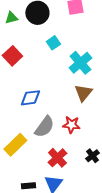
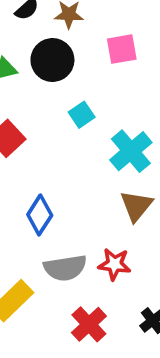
blue diamond: (30, 98) -> (40, 215), turned -50
gray semicircle: (44, 127) -> (65, 268), turned 45

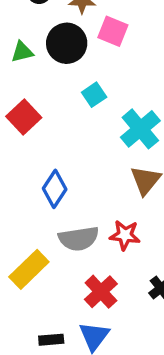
pink square: (122, 49) -> (113, 31), moved, turned 32

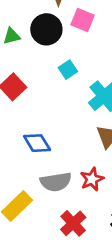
blue diamond: (55, 189) -> (37, 143), turned -64
red star: (125, 235) -> (92, 179), turned -30

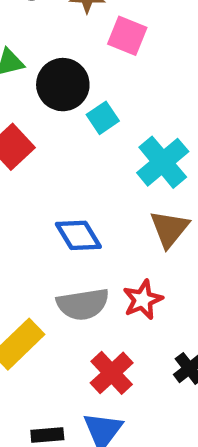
black circle: (46, 29) -> (63, 85), moved
blue diamond: (37, 143) -> (78, 235), moved

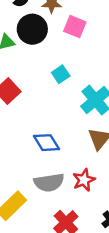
black circle: (63, 85) -> (32, 29), moved

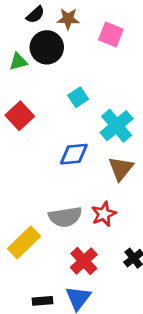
pink square: (75, 27) -> (111, 35), moved
blue diamond: (46, 143) -> (74, 154), moved, turned -64

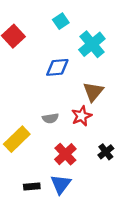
brown triangle: (121, 168) -> (93, 92), moved
gray semicircle: (65, 217) -> (50, 118), size x0.6

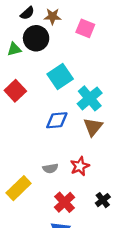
cyan square: (61, 21) -> (60, 77), size x1.6
brown triangle: (93, 92) -> (93, 127), moved

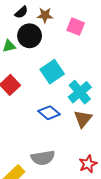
blue diamond: (57, 120) -> (49, 113), turned 45
red star: (80, 166) -> (88, 164), moved
gray semicircle: (50, 168) -> (43, 158), size x1.6

